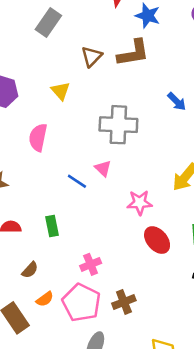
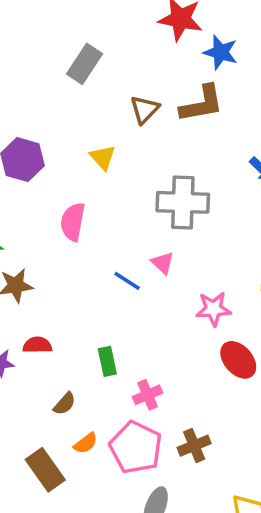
green rectangle: (52, 226) -> (107, 361), moved

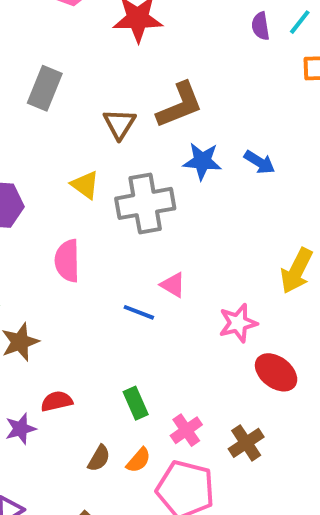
blue star: (221, 52) -> (202, 161), moved
gray cross: (183, 202) -> (145, 203), moved
orange semicircle: (86, 443) -> (138, 460), moved
brown cross: (194, 446) -> (246, 443), moved

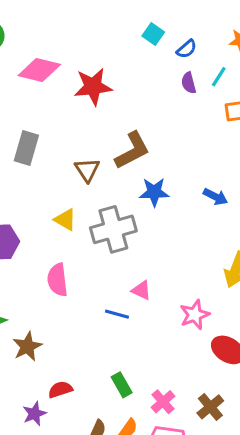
blue arrow: (259, 162) -> (215, 197), moved

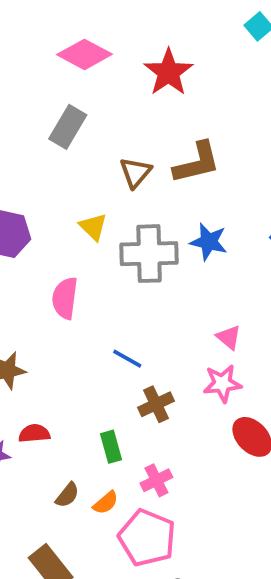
pink diamond: (39, 70) -> (84, 54), moved
red star: (93, 87) -> (168, 72), turned 30
blue star: (154, 192) -> (209, 242), moved
pink triangle: (141, 290) -> (229, 337), moved
brown cross: (210, 407) -> (156, 404), moved

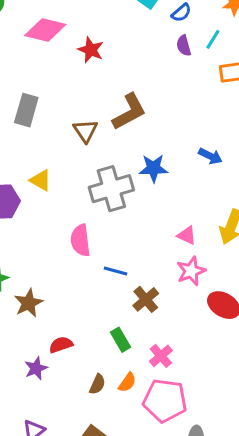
pink diamond: (84, 54) -> (45, 30), moved
red star: (168, 72) -> (91, 50), size x0.7
yellow triangle: (93, 227) -> (41, 180), moved
pink semicircle: (65, 298) -> (80, 240), moved

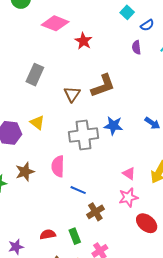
purple semicircle: (184, 46) -> (136, 47), moved
brown star: (29, 303) -> (25, 172), moved
red semicircle: (61, 345) -> (48, 234), moved

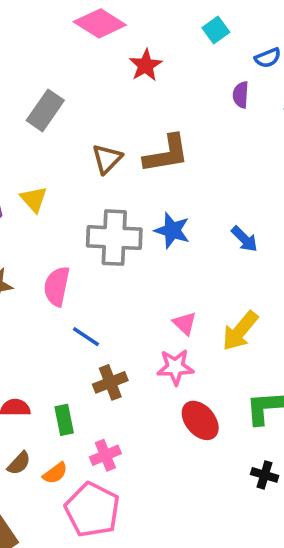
cyan square: (127, 12) -> (216, 30), moved

